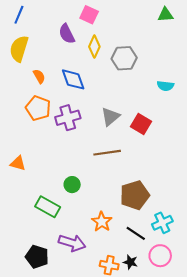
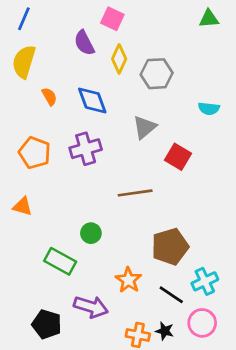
orange pentagon: (38, 108) -> (35, 153), moved
gray triangle: (110, 117) -> (145, 127), moved

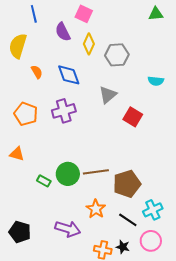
blue line: (24, 19) -> (34, 14), moved, turned -36
brown line: (135, 193) -> (96, 172), moved
green circle: (91, 233) -> (68, 174), size x1.5
green rectangle: (60, 261) -> (44, 181), moved, size x0.6
black pentagon: (47, 324) -> (20, 232), moved

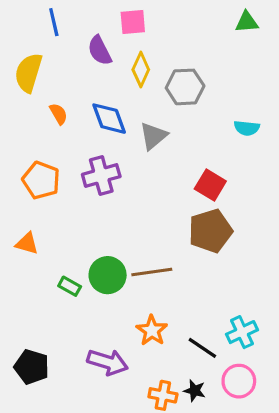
pink square: (84, 14) -> (133, 22), turned -30
gray triangle: (108, 95) -> (153, 136), moved
brown pentagon: (127, 184) -> (210, 231), moved

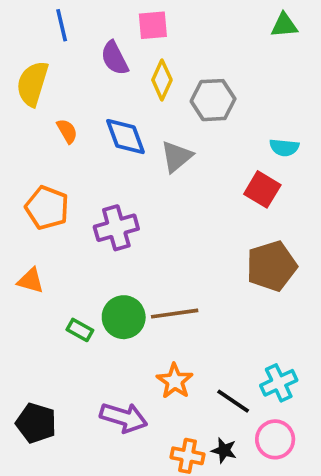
purple cross: (101, 175) -> (116, 228), moved
red square: (210, 185) -> (262, 189), moved
brown pentagon: (210, 231) -> (271, 266), moved

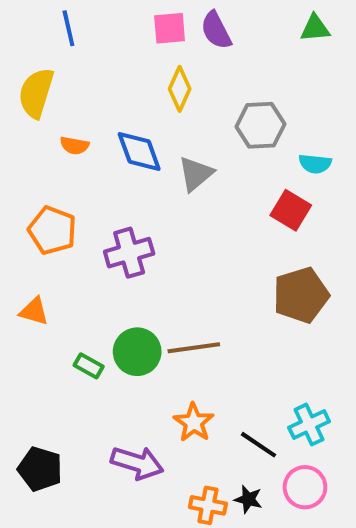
purple semicircle: (115, 58) -> (216, 30), moved
gray hexagon: (213, 100) -> (260, 125), moved
orange semicircle: (67, 131) -> (74, 146), turned 130

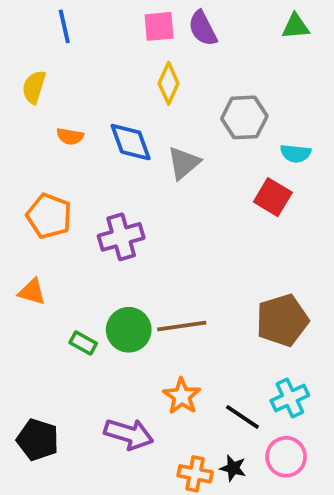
yellow semicircle: (36, 93) -> (34, 87), size x0.7
brown pentagon: (301, 295) -> (282, 320), moved

